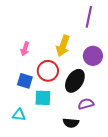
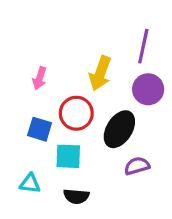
purple line: (89, 17) -> (143, 46), moved
black semicircle: (71, 123) -> (76, 196), moved

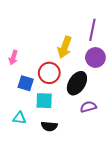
pink arrow: (40, 78) -> (13, 57), moved

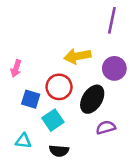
purple line: (92, 30) -> (112, 20), moved
yellow arrow: (65, 47) -> (77, 56), turned 60
cyan square: (44, 101) -> (53, 120), turned -36

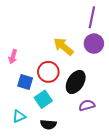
yellow arrow: (77, 56) -> (64, 47), turned 50
purple circle: (114, 68) -> (94, 44), moved
cyan triangle: (23, 141) -> (19, 116), turned -32

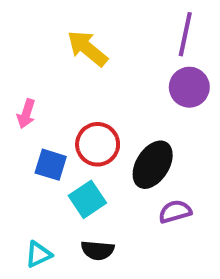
yellow arrow: (64, 47) -> (87, 48), moved
cyan triangle: (19, 116) -> (38, 254), moved

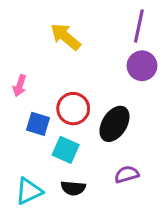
cyan square: (87, 199) -> (66, 150), turned -32
purple semicircle: (175, 212) -> (127, 174), moved
cyan triangle: (38, 254) -> (29, 191), size x1.4

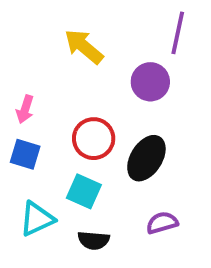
purple circle: (142, 66) -> (150, 82), moved
blue square: (38, 124) -> (25, 154), moved
cyan triangle: (29, 191) -> (37, 219), moved

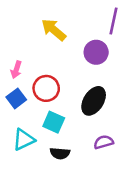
red circle: (94, 139) -> (46, 88), moved
blue square: (25, 154) -> (16, 98), turned 36

